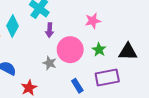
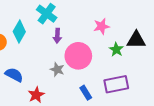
green star: (99, 50) -> (116, 50), moved
black triangle: (128, 52) -> (136, 40), moved

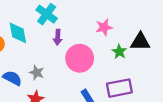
cyan diamond: (19, 32) -> (18, 33), turned -40
gray star: (57, 70) -> (37, 73), moved

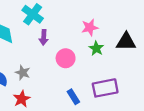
green star: (119, 52) -> (96, 48), moved
pink circle: (80, 58) -> (66, 58), size x0.7

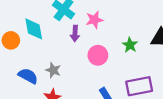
pink star: (90, 27) -> (94, 20), moved

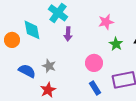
pink star: (94, 20) -> (106, 22), moved
pink circle: (98, 55) -> (94, 63), moved

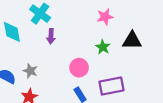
pink star: (106, 22) -> (105, 17), moved

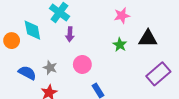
pink circle: (79, 68) -> (82, 64), moved
purple rectangle: (111, 86) -> (158, 74), moved, turned -30

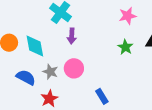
cyan diamond: (32, 30) -> (35, 46), moved
pink circle: (82, 64) -> (74, 68), moved

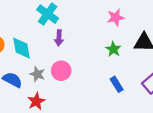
blue rectangle: (102, 96) -> (117, 84), moved

